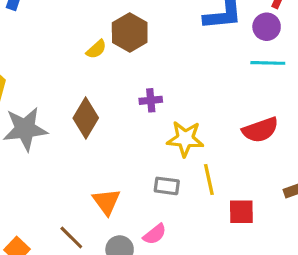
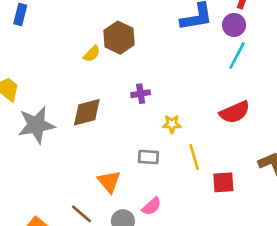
cyan line: (268, 63) -> (237, 55), turned -60
brown diamond: (86, 118) -> (87, 112), turned 48
yellow star: (185, 139) -> (172, 124), size x0.6
gray rectangle: (167, 186) -> (148, 157), moved

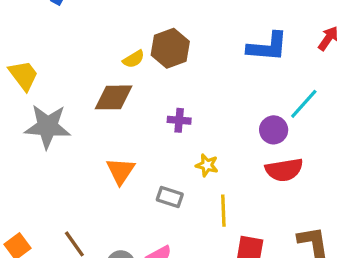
purple circle: (234, 25) -> (274, 130), moved
brown diamond: (87, 112) -> (114, 97), moved
orange triangle: (109, 182) -> (121, 171), moved

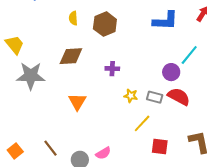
yellow semicircle: (134, 59) -> (73, 18), moved, turned 120
red semicircle: (284, 170) -> (179, 97), turned -140
gray rectangle: (170, 197) -> (155, 97), moved
yellow line: (223, 211) -> (142, 123), turned 48

